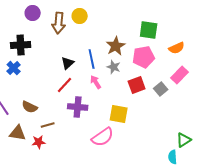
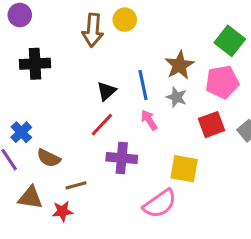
purple circle: (33, 13) -> (20, 15), moved
green square: (149, 30) -> (230, 41), turned 30
blue cross: (14, 68) -> (21, 132), moved

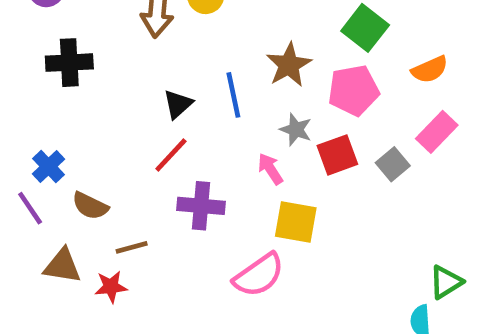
gray star: (176, 97) -> (296, 130), moved
pink arrow: (149, 120) -> (270, 169), moved

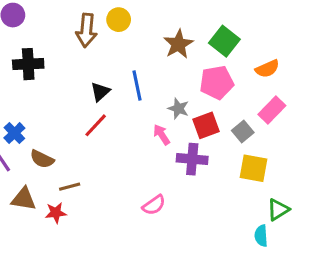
brown star: (289, 65) -> (178, 44), moved
purple cross: (201, 206) -> (192, 159), moved
yellow square: (296, 222) -> (254, 168), moved
pink semicircle: (259, 275) -> (154, 205), size x0.7

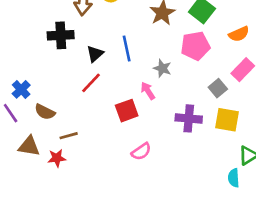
black cross: (28, 64) -> (61, 35), moved
red square: (206, 125) -> (127, 111), moved
purple cross: (192, 159) -> (189, 118), moved

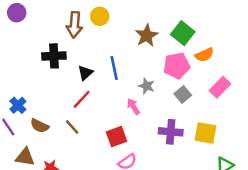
orange semicircle: (239, 34) -> (204, 55), moved
gray square: (218, 88) -> (183, 94), moved
red square: (127, 111) -> (117, 137), moved
brown line: (69, 136) -> (72, 127), moved, turned 63

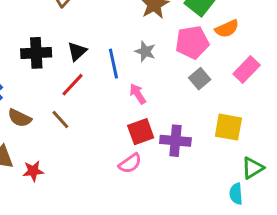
black cross: (54, 56) -> (36, 53), moved
blue line: (114, 68) -> (113, 64), moved
gray star: (147, 86) -> (145, 51), moved
purple cross: (171, 132) -> (175, 141), moved
red square: (117, 137) -> (141, 132), moved

